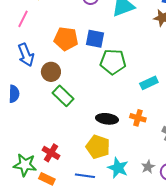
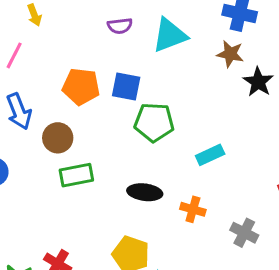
green rectangle: (63, 96) -> (76, 175), turned -55
black ellipse: (107, 119) -> (145, 192), moved

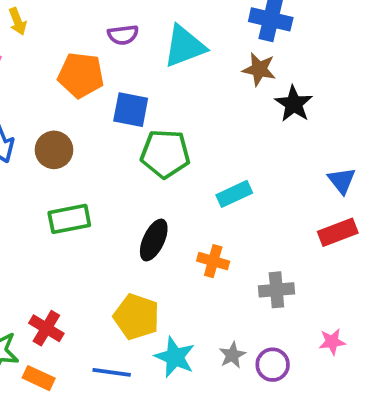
orange pentagon: (81, 87) -> (81, 75), moved
brown circle: (58, 138) -> (54, 150), moved
black ellipse: (145, 192) -> (154, 240), turned -72
gray cross: (244, 233) -> (276, 290), turned -32

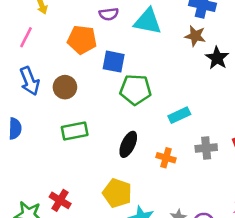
cyan triangle: (184, 46) -> (148, 21), turned 32
gray cross: (276, 290) -> (206, 148), moved

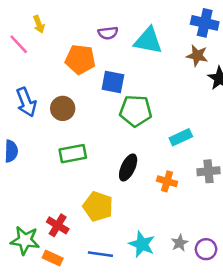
pink line: (26, 37) -> (19, 44), moved, turned -70
yellow pentagon: (117, 193) -> (98, 206), moved

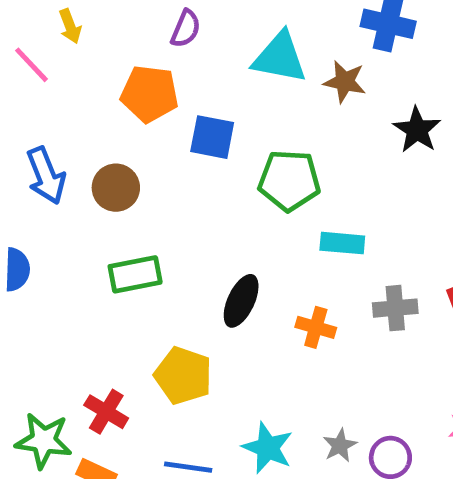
purple semicircle: (108, 33) -> (186, 29), moved, turned -60
brown star: (197, 56) -> (345, 82), moved
green pentagon: (136, 111) -> (289, 180), moved
cyan rectangle: (181, 137) -> (342, 243), turned 30

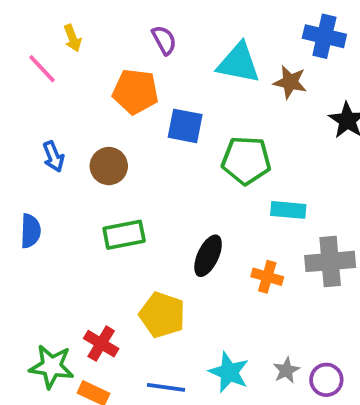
purple semicircle: (186, 29) -> (164, 40), turned -52
blue arrow: (46, 176) -> (53, 157), size x0.7
gray cross: (395, 308) -> (330, 261), size x1.4

